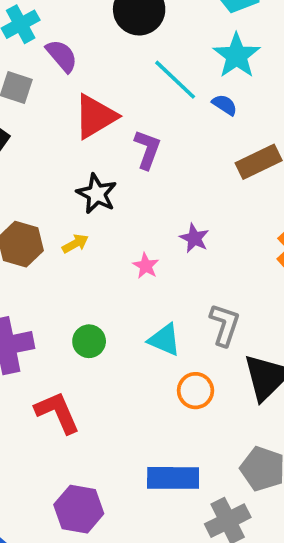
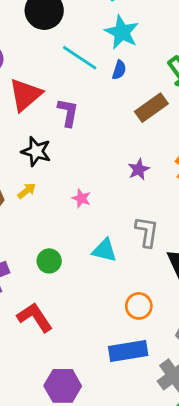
blue semicircle: (225, 105) -> (119, 70), turned 84
purple star: (194, 238) -> (139, 169), moved, turned 30
orange circle: (196, 391) -> (139, 306), moved

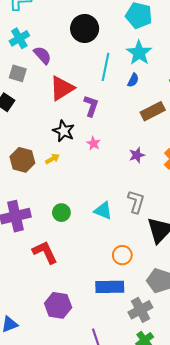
cyan line: (80, 58) -> (105, 67), turned 60
pink star: (81, 198) -> (93, 143), moved

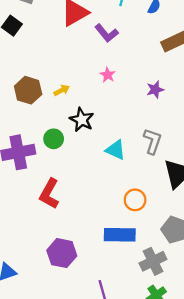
purple L-shape: (91, 106) -> (107, 33), turned 120
black star: (64, 131) -> (82, 120), moved
green circle: (61, 213) -> (54, 139), moved
red L-shape: (45, 252) -> (49, 194), turned -128

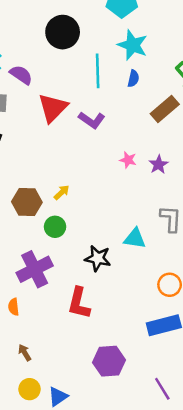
pink star: (108, 75) -> (128, 160), moved
black star: (82, 120) -> (98, 258), moved
green circle: (54, 139) -> (55, 227), moved

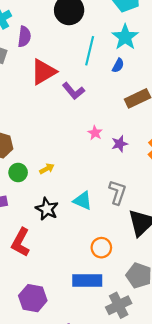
purple semicircle: (21, 75) -> (24, 37), turned 48
yellow arrow: (62, 192) -> (47, 169), moved

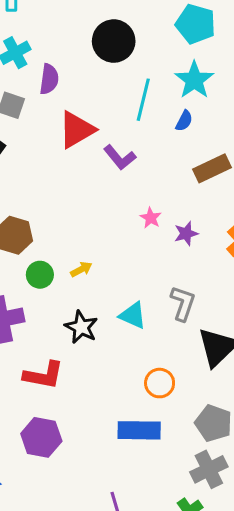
red L-shape: (21, 242) -> (43, 375), turned -108
purple hexagon: (33, 298) -> (41, 437), moved
gray cross: (119, 305) -> (209, 469), moved

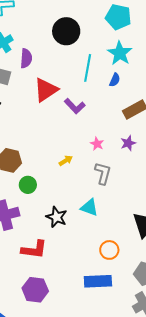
purple star: (186, 234) -> (128, 143), moved
yellow arrow: (81, 269) -> (66, 161), moved
gray L-shape: (183, 303) -> (103, 173), moved

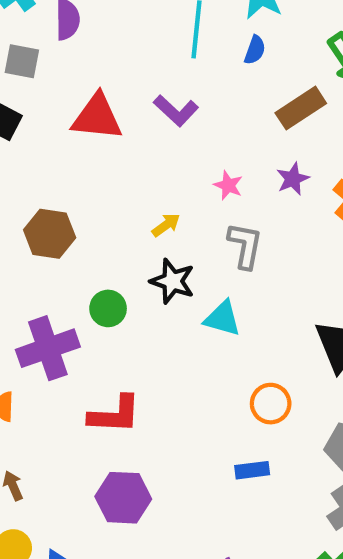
red triangle: (46, 90) -> (97, 117), moved, turned 44
green circle: (28, 185) -> (108, 308), moved
black star: (57, 217) -> (172, 281), moved
blue rectangle: (98, 281) -> (252, 470), size x0.6

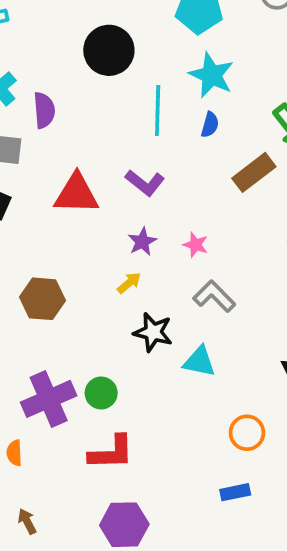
purple star: (293, 179) -> (142, 242), moved
yellow arrow: (166, 225) -> (129, 283), moved
gray L-shape: (245, 246) -> (214, 296), turned -51
green circle: (108, 308) -> (101, 393), moved

